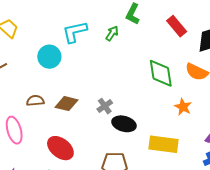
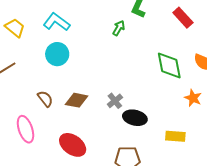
cyan L-shape: (75, 32) -> (57, 22), moved, turned 52
brown semicircle: (35, 101) -> (45, 99), turned 60
yellow rectangle: (163, 144) -> (175, 136), size x0.7

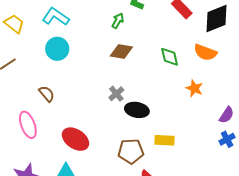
green diamond: (169, 65) -> (170, 57), size x0.7
brown diamond: (77, 100) -> (121, 52), moved
yellow rectangle: (175, 136) -> (165, 140), moved

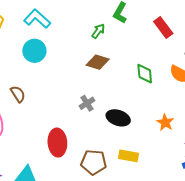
orange star: (194, 88) -> (165, 122), moved
black ellipse: (137, 110) -> (118, 118), moved
red ellipse: (75, 139) -> (57, 143), moved, turned 44

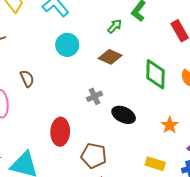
cyan circle: (34, 51) -> (67, 45), moved
green diamond: (145, 74) -> (155, 74), size x1.4
yellow rectangle: (129, 156) -> (155, 164), moved

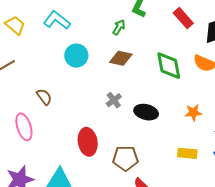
orange star: (170, 125) -> (193, 113), turned -30

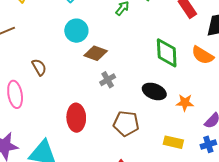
brown diamond: (121, 58) -> (96, 53), moved
black ellipse: (146, 112) -> (154, 91), moved
brown pentagon: (125, 158) -> (126, 123), moved

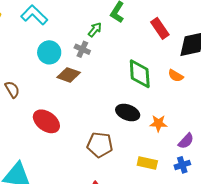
orange semicircle: (203, 55) -> (176, 76), size x0.7
gray cross: (108, 80) -> (82, 49), moved, turned -35
red ellipse: (76, 118) -> (46, 121), moved, turned -52

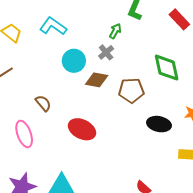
gray cross: (82, 49) -> (106, 52), turned 35
black ellipse: (128, 112) -> (159, 124), moved
brown pentagon: (100, 145) -> (131, 90), moved

